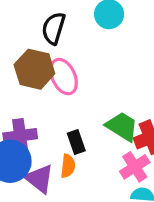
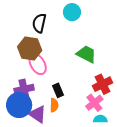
pink ellipse: (64, 77) -> (38, 64), moved
green trapezoid: (122, 127) -> (86, 54), moved

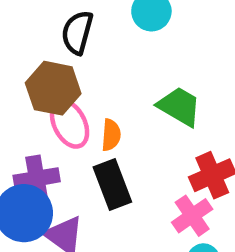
black rectangle: (58, 90) -> (112, 185), size x1.5
orange semicircle: (54, 105) -> (111, 135), moved

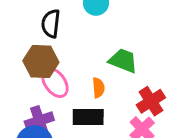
orange semicircle: (111, 135) -> (98, 88), moved
black rectangle: (112, 185) -> (88, 117), turned -60

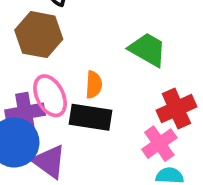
pink ellipse: (55, 82) -> (50, 96), moved
orange semicircle: (98, 88) -> (94, 85), moved

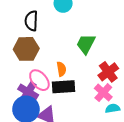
green trapezoid: (148, 50) -> (86, 44), turned -80
purple cross: (25, 113) -> (28, 92), turned -36

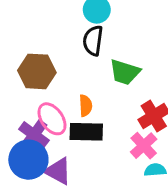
black semicircle: (31, 21) -> (93, 41), moved
green trapezoid: (86, 44) -> (125, 72), turned -105

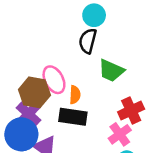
brown hexagon: (37, 71) -> (34, 92), moved
pink ellipse: (52, 119) -> (54, 80), moved

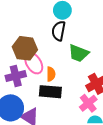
brown hexagon: (34, 92) -> (25, 48), moved
purple cross: (29, 114) -> (16, 76), moved, turned 36

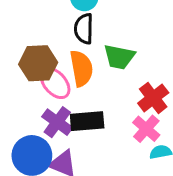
orange semicircle: (51, 74) -> (81, 68), moved, size x1.6
purple cross: (16, 76) -> (57, 122), moved, turned -30

